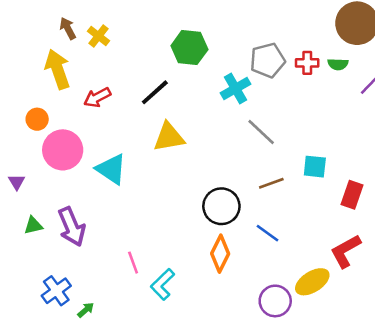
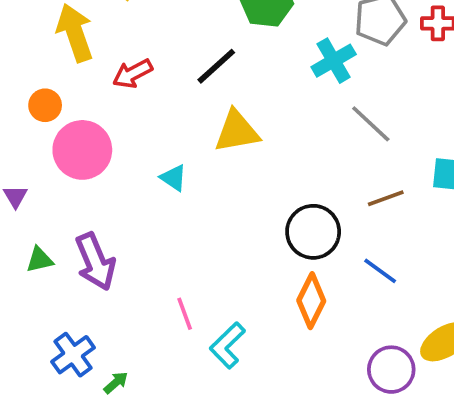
cyan triangle: (111, 169) -> (174, 178), moved, size x0.6

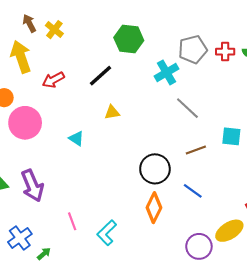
yellow triangle: (237, 131) -> (112, 112), size x0.6
pink line: (185, 314) -> (72, 221), moved

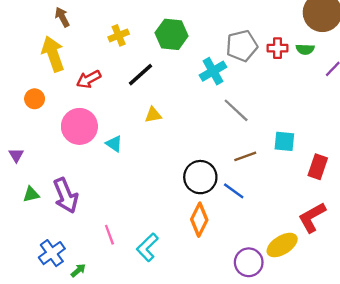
yellow cross: (54, 30) -> (119, 35), moved, turned 30
pink circle: (25, 123) -> (79, 126), moved
blue line: (193, 191) -> (234, 191), moved

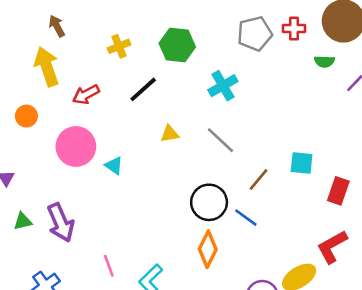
gray pentagon: (242, 46) -> (255, 34), moved
red cross: (277, 48) -> (294, 29), moved
gray line: (236, 110) -> (220, 140), moved
yellow triangle: (153, 115) -> (170, 134), moved
brown line: (245, 156) -> (258, 179), turned -30

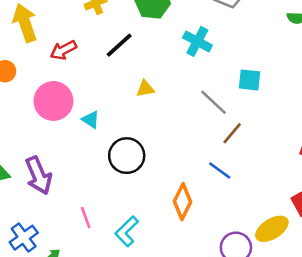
cyan cross: (223, 86) -> (197, 41), turned -32
gray line: (220, 140) -> (214, 102), moved
cyan square: (302, 163) -> (250, 80), moved
black circle: (209, 202) -> (127, 156), moved

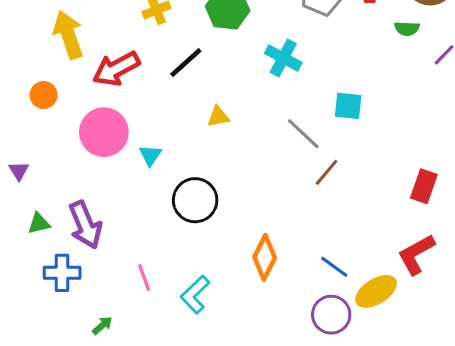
red arrow: (63, 50) -> (116, 69), size x1.4
cyan triangle: (91, 120) -> (150, 155), turned 30
blue line: (220, 170) -> (334, 267), moved
blue cross: (24, 238) -> (62, 273), moved, turned 36

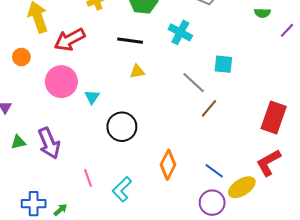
black line: (186, 63) -> (130, 41), moved, turned 50
red rectangle: (424, 186) -> (274, 117), size x1.4
blue cross: (62, 273) -> (34, 204), moved

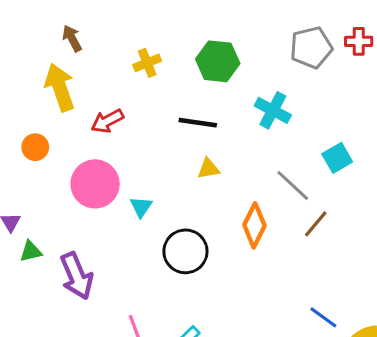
red arrow: (70, 40) -> (107, 121), size x0.7
cyan square: (223, 64) -> (337, 158), turned -36
green triangle: (18, 142) -> (31, 251), moved
orange diamond: (168, 165) -> (254, 225), moved

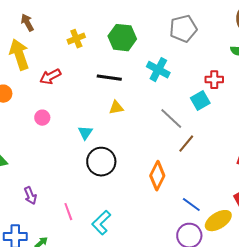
red cross: (359, 41) -> (214, 80), moved
pink circle: (95, 184) -> (42, 118), size x0.5
cyan triangle: (141, 207) -> (85, 133), moved
orange diamond: (254, 225) -> (157, 176), moved
purple arrow: (77, 276) -> (30, 196), moved, size x0.6

